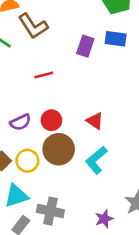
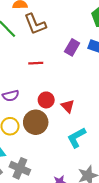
red circle: (51, 120) -> (46, 100), moved
cyan L-shape: (96, 160) -> (76, 138), moved

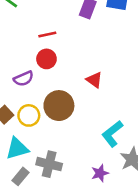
red circle: (46, 100) -> (46, 59), moved
cyan L-shape: (76, 138) -> (112, 134), moved

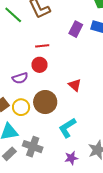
cyan L-shape: (112, 134) -> (67, 128), moved

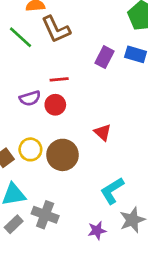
purple semicircle: (20, 78) -> (30, 98), moved
yellow circle: (21, 107) -> (30, 149), moved
cyan L-shape: (67, 128) -> (112, 191), moved

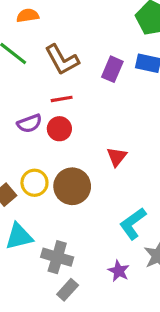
brown L-shape: (56, 29) -> (62, 60), moved
red triangle: (103, 132) -> (117, 157), turned 30
gray rectangle: (14, 224) -> (68, 290), moved
purple star: (97, 230) -> (119, 271), turned -30

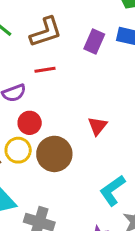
brown L-shape: (62, 60) -> (46, 32), turned -80
red circle: (59, 129) -> (30, 123), moved

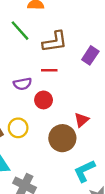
red circle: (30, 123) -> (44, 100), moved
brown circle: (54, 154) -> (62, 138), moved

